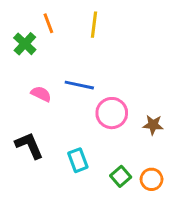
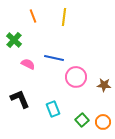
green cross: (25, 44) -> (14, 40), moved

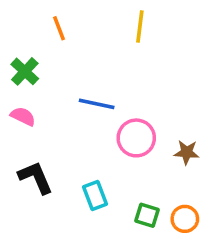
yellow line: (64, 17) -> (140, 26), moved
pink semicircle: (28, 64) -> (23, 116), moved
green square: (82, 120) -> (147, 215), turned -32

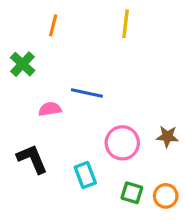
orange line: (59, 28) -> (53, 25), turned 35
pink semicircle: (23, 116) -> (50, 109), moved, turned -35
pink circle: (136, 138) -> (122, 143), moved

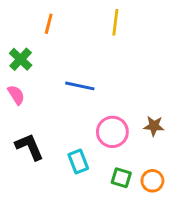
pink semicircle: (50, 109) -> (16, 95), moved, turned 66

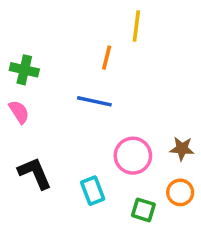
orange line: (49, 24) -> (107, 58), moved
green cross: (21, 59) -> (24, 70), turned -30
orange circle: (152, 181) -> (180, 192), moved

